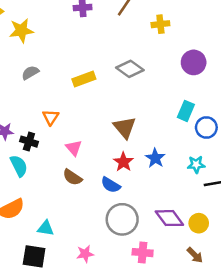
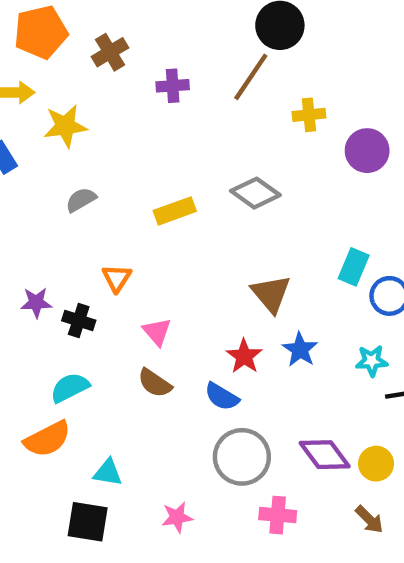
purple circle: (194, 62) -> (367, 151), moved
brown triangle: (125, 127) -> (271, 294), moved
cyan semicircle: (19, 166) -> (70, 388), moved, turned -90

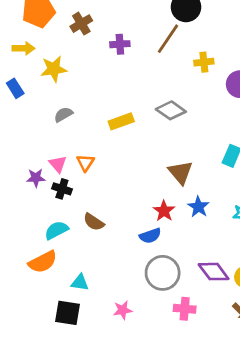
pink triangle: (157, 332) -> (58, 164), moved
brown semicircle: (155, 383) -> (94, 222), moved
blue semicircle: (222, 397) -> (150, 236), turned -50

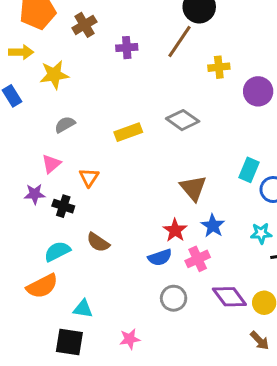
pink triangle: (58, 164) -> (51, 164), moved, turned 30
gray circle: (163, 273) -> (174, 298), size x0.7
pink cross: (185, 309) -> (198, 259), moved, turned -30

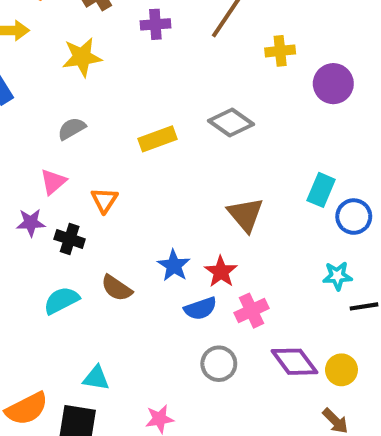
yellow star: (54, 75) -> (82, 57), moved
blue star: (213, 226) -> (174, 266), moved
orange semicircle: (42, 286) -> (27, 409), moved

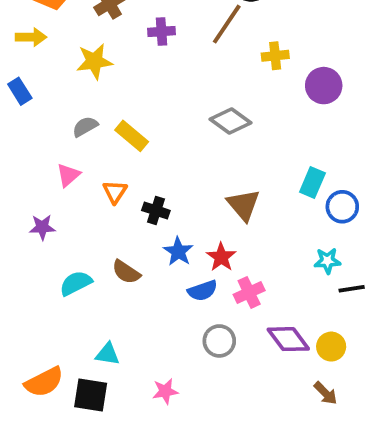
yellow rectangle: (157, 139) -> (132, 136), moved, turned 60
purple star: (31, 223) -> (42, 227), moved
black cross: (70, 239) -> (156, 210), moved

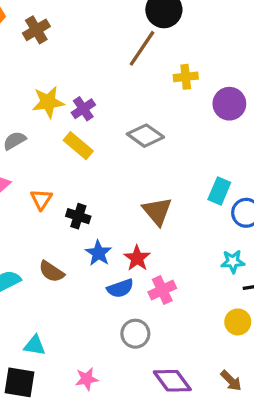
purple cross: (161, 32) -> (83, 109), moved, turned -30
yellow star: (94, 61) -> (48, 102), moved
yellow rectangle: (132, 136) -> (78, 146), moved
purple diamond: (288, 339) -> (172, 381), moved
yellow circle: (331, 347) -> (238, 322), moved

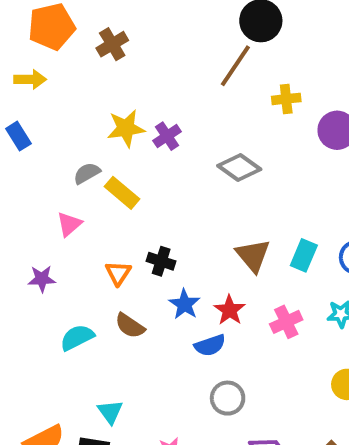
yellow rectangle: (78, 146) -> (122, 193), moved
cyan rectangle: (219, 191) -> (304, 255), moved
orange triangle: (41, 199) -> (118, 273), moved
pink cross: (162, 290) -> (286, 322), moved
cyan triangle: (35, 345) -> (110, 412), turned 45

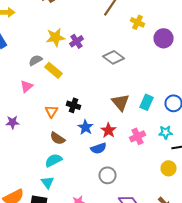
yellow cross: (286, 99) -> (138, 22), turned 32
purple star: (42, 279) -> (12, 122), moved
cyan semicircle: (77, 337) -> (54, 160), moved

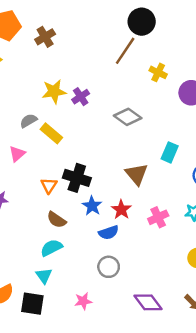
cyan rectangle: (146, 102) -> (170, 152), moved
black cross: (74, 105) -> (77, 178), size x1.5
gray circle: (108, 175) -> (109, 267), moved

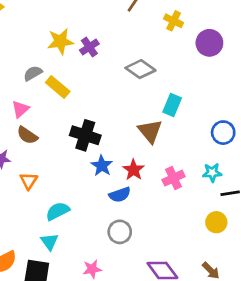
cyan rectangle: (170, 152) -> (172, 105), moved
orange triangle: (49, 186) -> (29, 181), moved
brown semicircle: (57, 220) -> (27, 135), moved

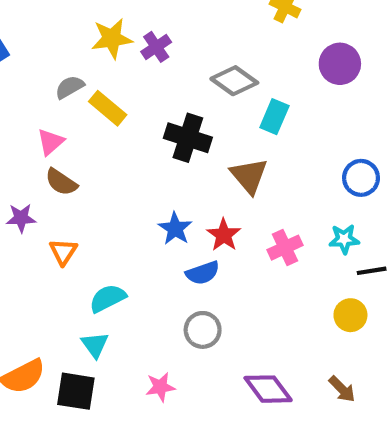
purple circle: (209, 43) -> (340, 64), moved
cyan rectangle: (172, 105) -> (274, 117), moved
black cross: (85, 135) -> (188, 138), moved

